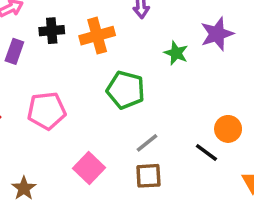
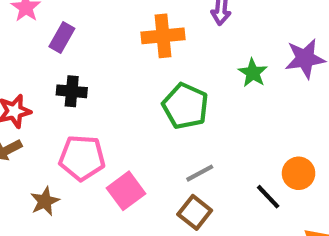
black cross: (52, 31) -> (72, 91), moved
pink pentagon: (47, 111) -> (82, 158), moved
brown square: (148, 176) -> (195, 212), turned 32

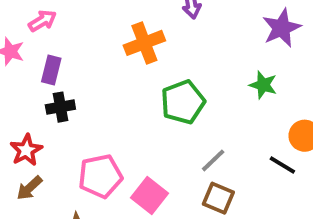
green star: (253, 73) -> (263, 85), moved
black cross: (72, 91) -> (60, 107), moved
green pentagon: (185, 106) -> (183, 102), turned -30

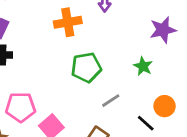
gray line: (213, 160) -> (111, 101), moved

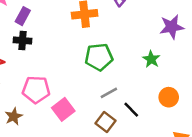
gray line: (111, 101) -> (109, 93), moved
black line: (146, 123) -> (131, 110), moved

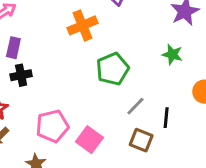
black line: (131, 110) -> (166, 118), turned 66

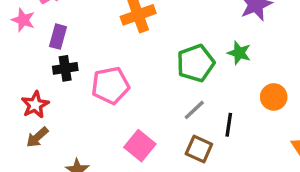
green pentagon: (113, 69) -> (196, 63), moved
pink pentagon: (52, 126) -> (110, 85), moved

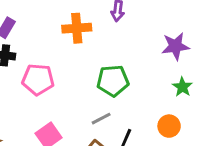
green star: (239, 53) -> (182, 87), moved

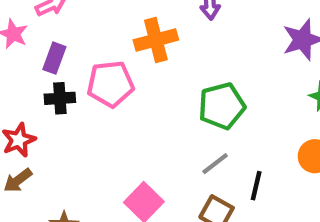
pink pentagon: (38, 80) -> (110, 84), moved

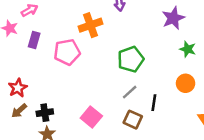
black cross: (60, 98) -> (45, 113), moved

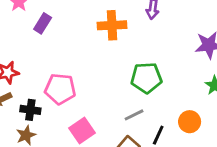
pink pentagon: (67, 52) -> (60, 89), moved
orange circle: (186, 83) -> (190, 122), moved

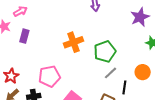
orange cross: (112, 25) -> (73, 42), moved
gray line: (134, 115) -> (110, 73), moved

